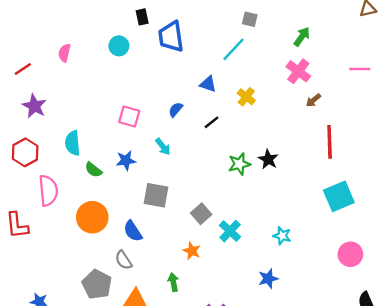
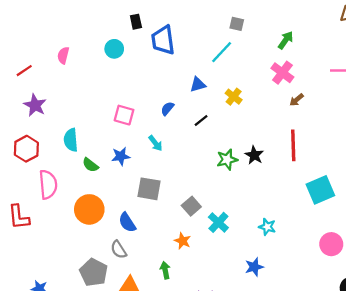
blue triangle: (208, 84) -> (198, 85), turned -35
red line: (330, 142) -> (293, 145), moved

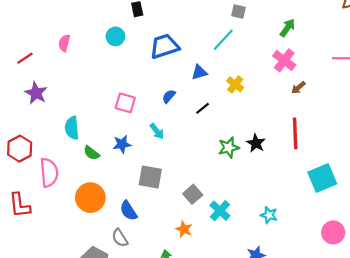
blue trapezoid: (163, 40) -> (164, 46), moved, turned 80
red hexagon: (26, 149) -> (20, 149), moved

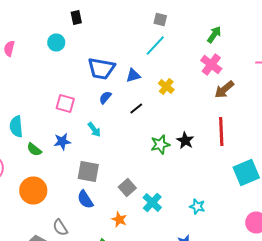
gray square: (238, 11) -> (160, 20), moved
blue trapezoid: (164, 46) -> (101, 68), moved, turned -152
brown arrow: (298, 88) -> (224, 90), size x1.5
blue semicircle: (128, 211) -> (85, 200), moved

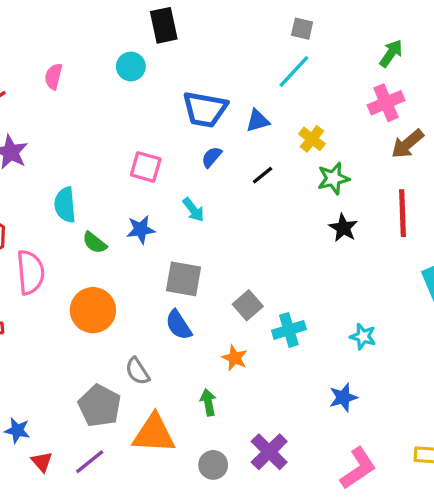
black rectangle: (76, 18) -> (164, 25), size x1.5
pink cross: (211, 64) -> (386, 103), turned 30
green star: (160, 144) -> (333, 178), moved
cyan cross: (152, 202) -> (289, 330), turned 30

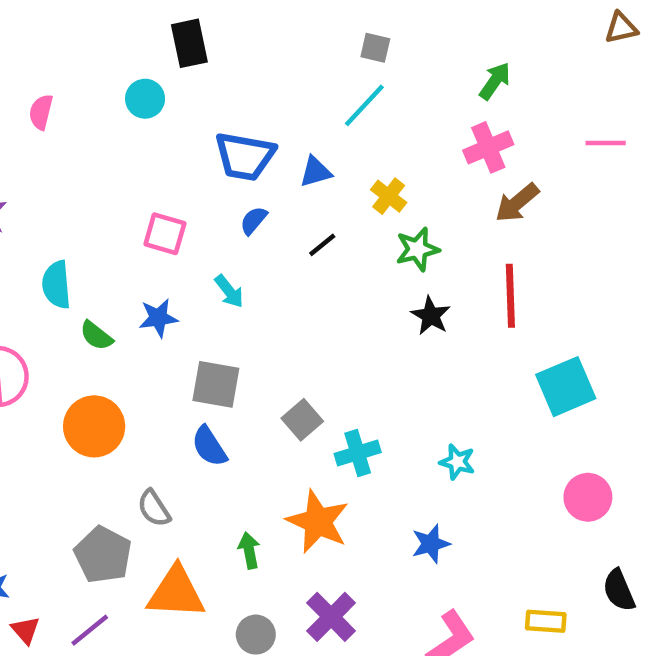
orange star: (235, 358) -> (318, 522), moved, size x1.8

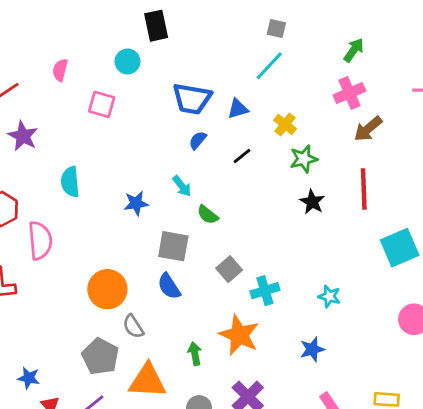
pink square: (165, 234) -> (102, 104), moved
green semicircle: (96, 336) -> (208, 215), moved
orange circle: (94, 426) -> (107, 289), moved

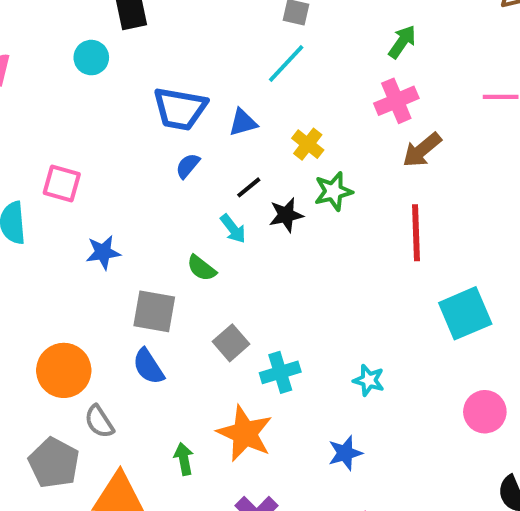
pink square: (102, 104) -> (62, 183), moved
cyan arrow: (182, 186) -> (233, 229), moved
black star: (312, 202) -> (286, 215), moved, turned 30

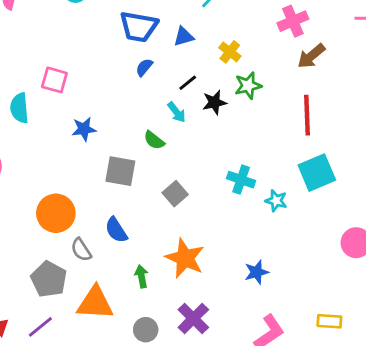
cyan square: (465, 313) -> (317, 173), moved
blue semicircle: (148, 366) -> (116, 230), moved
cyan cross: (280, 372) -> (241, 180), moved, turned 36
cyan star: (369, 380) -> (276, 201), moved

